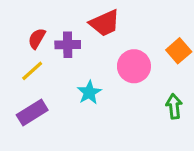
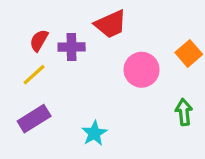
cyan star: (89, 92) -> (94, 133), moved

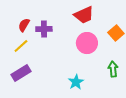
red trapezoid: (111, 24) -> (84, 15), moved
cyan star: (94, 133) -> (76, 82), moved

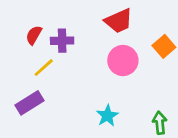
yellow line: (21, 46) -> (44, 68), moved
green arrow: (113, 69) -> (160, 123), moved

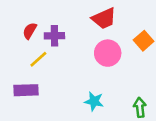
purple rectangle: (30, 103) -> (26, 90), turned 30
cyan star: (107, 116) -> (94, 101), turned -30

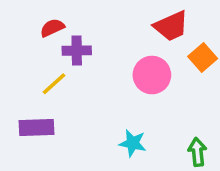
red trapezoid: (104, 18) -> (171, 26), moved
red semicircle: (30, 31) -> (52, 28), moved, turned 35

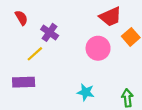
red semicircle: (52, 28) -> (21, 18), moved, turned 84
purple cross: (77, 51) -> (50, 32), turned 36

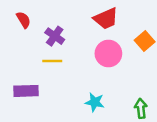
red trapezoid: (110, 17) -> (106, 19), moved
yellow line: (35, 54) -> (52, 61), moved, turned 42

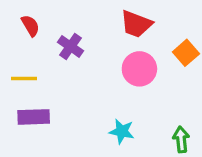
red trapezoid: (106, 19) -> (136, 24), turned 45
yellow line: (52, 61) -> (24, 78), moved

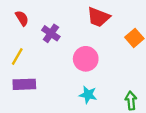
pink circle: (139, 69) -> (86, 59), moved
yellow line: (24, 78) -> (17, 56), turned -60

